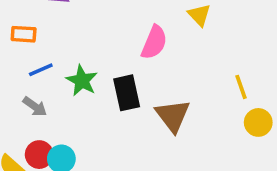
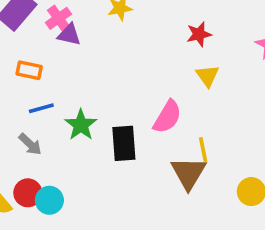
pink semicircle: (154, 42) -> (167, 117), moved
yellow line: (241, 87) -> (203, 150), moved
brown triangle: (173, 116) -> (188, 173), moved

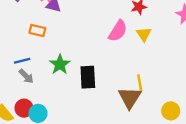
orange rectangle: (29, 70) -> (37, 30), moved
blue line: (41, 108) -> (22, 61), moved
pink semicircle: (167, 117) -> (118, 31), moved

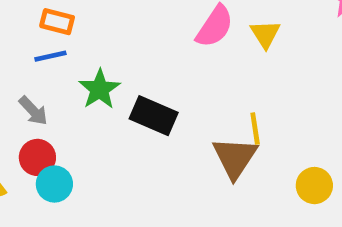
blue line: (22, 61) -> (50, 56), moved
black rectangle: (88, 77) -> (154, 116), turned -65
red circle: (24, 108) -> (37, 157), moved

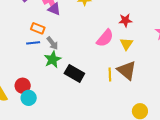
gray arrow: (33, 111) -> (52, 43), moved
yellow line: (255, 129) -> (110, 74), moved
brown triangle: (235, 158) -> (127, 70), moved, turned -30

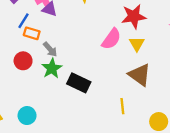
red star: (125, 20) -> (134, 16), size x1.5
blue line: (33, 43) -> (24, 21), moved, turned -48
yellow line: (110, 74) -> (122, 106), moved
red circle: (23, 86) -> (23, 61), moved

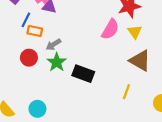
gray arrow: (50, 49) -> (53, 44), turned 104
yellow line: (122, 106) -> (126, 92), turned 32

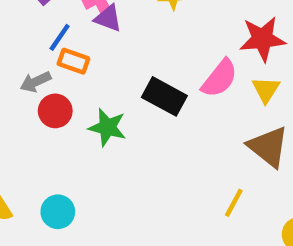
gray arrow: (53, 44) -> (36, 82), moved
green star: (57, 62) -> (107, 127), turned -30
black rectangle: (83, 74) -> (164, 96), moved

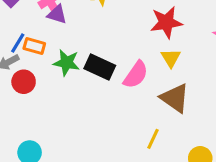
blue line: (60, 37) -> (18, 43), moved
pink semicircle: (219, 78) -> (136, 75), moved
green star: (107, 127) -> (66, 63), moved

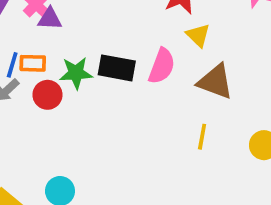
red circle: (24, 82) -> (48, 95), moved

